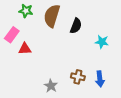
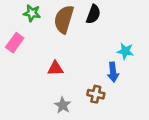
black semicircle: (76, 26) -> (93, 14), moved
red triangle: (25, 49) -> (55, 68), moved
blue arrow: (100, 79) -> (113, 72), moved

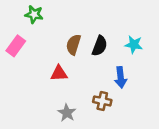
black semicircle: (93, 14) -> (100, 46), moved
brown semicircle: (64, 19) -> (73, 45), moved, size x0.7
cyan star: (125, 51) -> (134, 45), moved

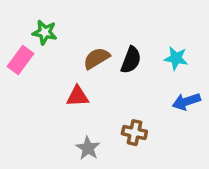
green star: (34, 14) -> (45, 32), moved
brown semicircle: (73, 45) -> (96, 58), turned 42
blue arrow: (121, 77) -> (186, 101), moved, turned 78

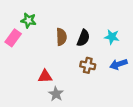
brown semicircle: (96, 58) -> (61, 37), turned 119
red triangle: (77, 96) -> (45, 76), moved
brown cross: (134, 133) -> (88, 65), moved

